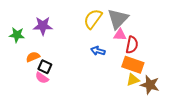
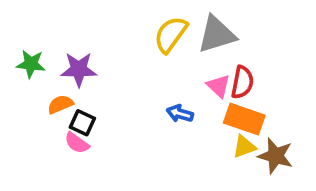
gray triangle: (118, 19) -> (217, 34), turned 30
purple star: (43, 26) -> (79, 69), moved
pink triangle: (120, 35) -> (218, 86), moved, turned 40
blue arrow: (98, 51) -> (180, 114), moved

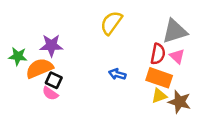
gray triangle: (217, 34) -> (175, 31), moved
green star: (31, 64) -> (18, 56), moved
pink triangle: (218, 86) -> (177, 56), moved
orange semicircle: (60, 104) -> (39, 68), size x1.6

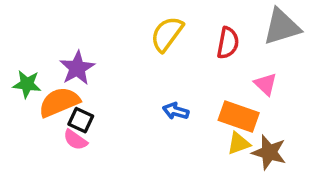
gray triangle: (175, 31) -> (282, 27), moved
purple star: (51, 46) -> (77, 68), turned -30
red semicircle: (158, 54) -> (228, 43), moved

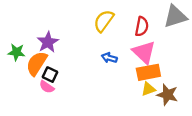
pink triangle: (266, 84) -> (144, 52), moved, size x1.6
orange semicircle: (59, 102) -> (37, 63), turned -35
blue arrow: (176, 111) -> (109, 58), moved
orange rectangle: (239, 116) -> (148, 72), turned -30

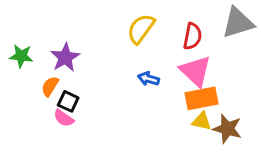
green star: (16, 52) -> (21, 56), moved
orange semicircle: (37, 63) -> (50, 86), size x0.6
yellow triangle: (148, 89) -> (202, 121), turned 32

